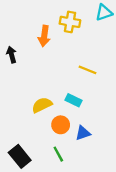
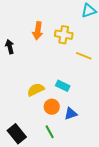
yellow cross: (70, 22) -> (64, 35), moved
yellow line: (88, 70) -> (84, 56), moved

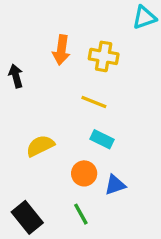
yellow line: (84, 56) -> (94, 102), moved
yellow semicircle: (36, 90) -> (40, 146), moved

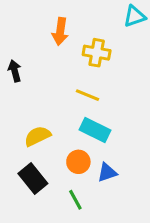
orange arrow: (61, 50) -> (60, 31), moved
cyan rectangle: (102, 139) -> (95, 130), size x1.4
black rectangle: (27, 217) -> (33, 179), moved

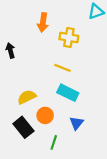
orange circle: (78, 162) -> (45, 115), moved
blue triangle: (107, 172) -> (76, 123), turned -32
green line: (75, 200) -> (54, 142), turned 48

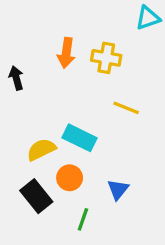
orange arrow: (43, 22) -> (66, 53), moved
yellow line: (62, 68) -> (126, 108), moved
cyan rectangle: (68, 93) -> (80, 138), moved

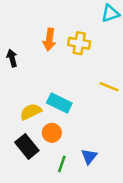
yellow line: (126, 108) -> (109, 87), moved
blue triangle: (118, 189) -> (89, 156), moved

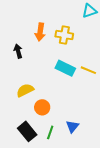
black arrow: (12, 58) -> (18, 51), moved
cyan rectangle: (59, 103) -> (65, 68), moved
black rectangle: (27, 146) -> (27, 131), moved

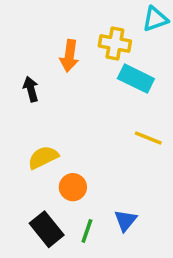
yellow cross: (64, 35) -> (115, 44), moved
cyan rectangle: (65, 68) -> (136, 79), moved
yellow line: (88, 70) -> (148, 138), moved

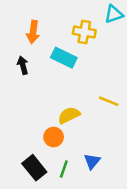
orange arrow: (69, 56) -> (33, 32), moved
cyan rectangle: (136, 79) -> (64, 58), moved
yellow semicircle: (43, 157) -> (69, 115), moved

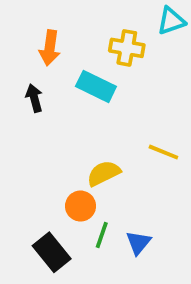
green line: (64, 169) -> (102, 235), moved

